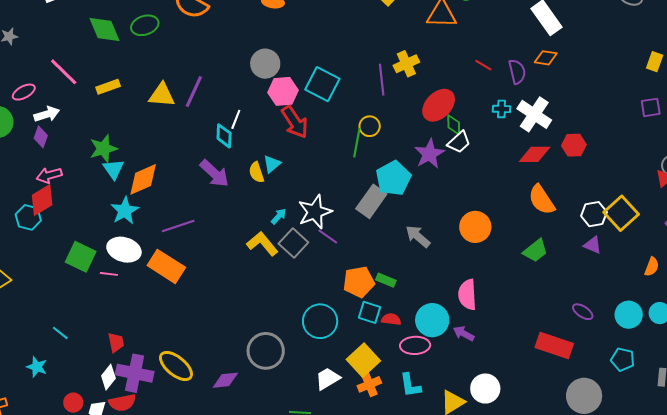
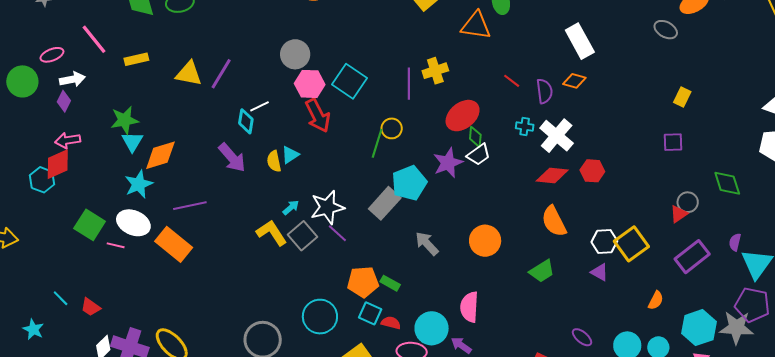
white line: (236, 119) -> (259, 106), turned 36
red trapezoid: (116, 342) -> (91, 307), moved, turned 130

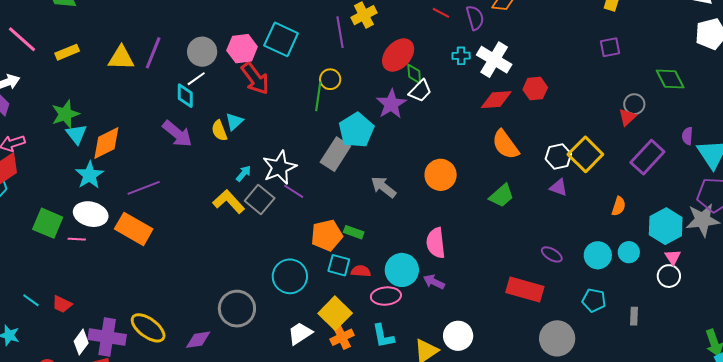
gray circle: (295, 54) -> (202, 52), moved

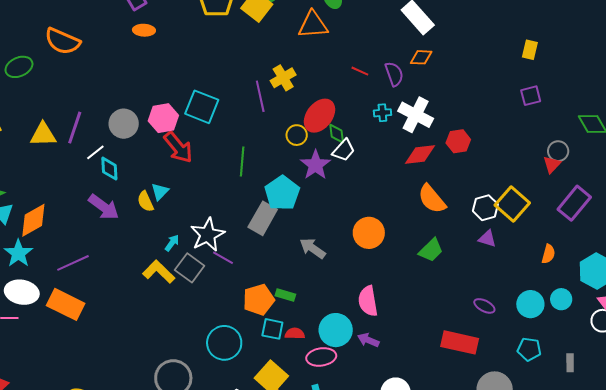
white line: (196, 79) -> (95, 152), moved
yellow circle: (330, 79) -> (297, 135), moved

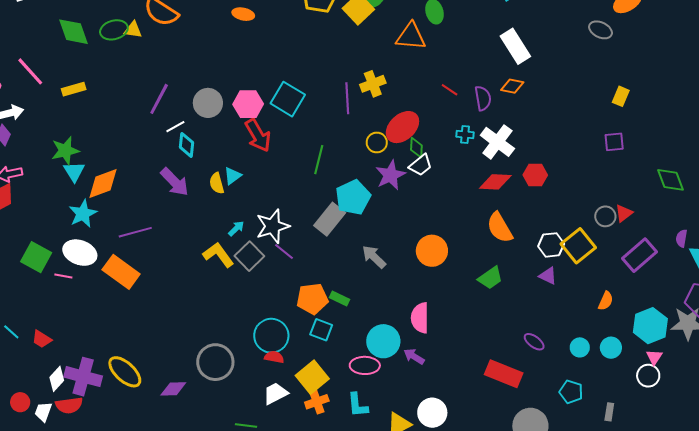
yellow triangle: (43, 135) -> (133, 30), moved, size x0.7
gray circle: (558, 151) -> (605, 216), moved
cyan circle: (530, 304) -> (580, 347), size x0.7
red semicircle: (295, 334) -> (274, 357), moved

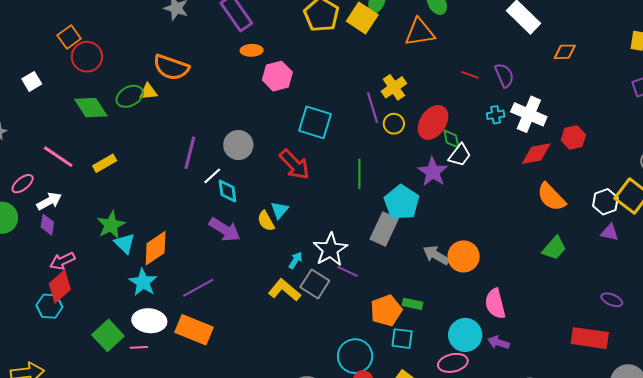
orange diamond: (512, 86) -> (565, 52), moved
pink hexagon: (248, 104) -> (277, 76), moved
yellow circle: (377, 142) -> (394, 124), moved
orange circle: (432, 251) -> (464, 256), moved
green square: (36, 257) -> (108, 335), turned 32

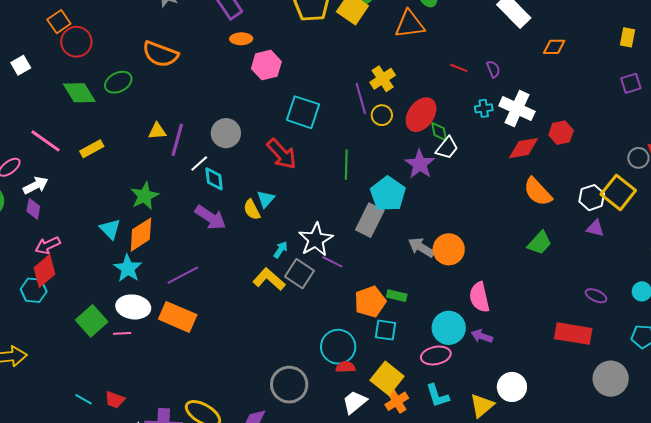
purple semicircle: (504, 75) -> (493, 69), size x0.7
yellow triangle: (148, 92) -> (157, 131), moved
green star: (111, 225) -> (145, 196), moved

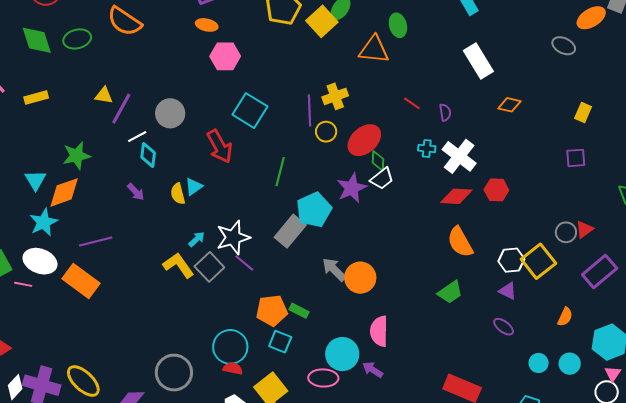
purple arrow: (210, 217) -> (136, 192), size x0.6
purple ellipse: (596, 296) -> (504, 327), moved

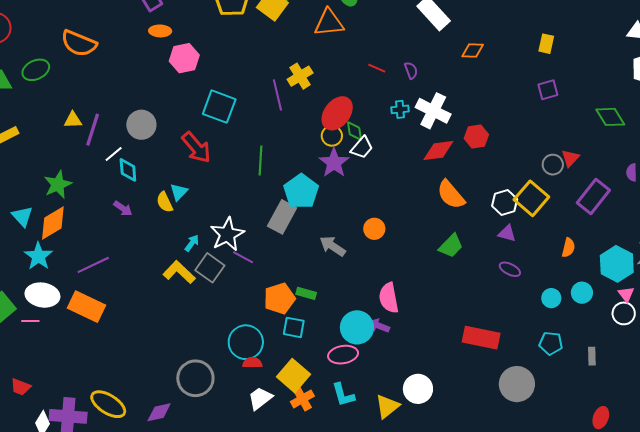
yellow circle: (326, 132) -> (332, 136), moved
orange circle: (360, 278) -> (374, 229), moved, size x0.7
purple arrow: (373, 370) -> (379, 326), moved

